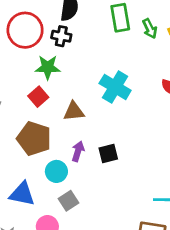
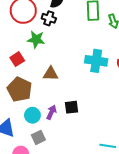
cyan cross: (115, 87) -> (96, 61), moved, turned -30
red square: (38, 97) -> (17, 59), moved
purple arrow: (78, 151) -> (51, 112), moved

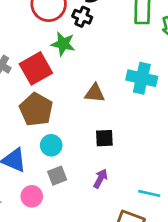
red square: (17, 59) -> (36, 68), size x1.6
brown triangle: (51, 74) -> (95, 93), moved
purple arrow: (51, 112) -> (100, 179), moved

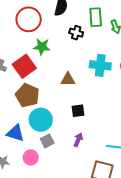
black cross: (82, 17) -> (76, 33), moved
cyan circle: (51, 145) -> (41, 120), size x1.5

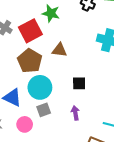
brown triangle: (68, 79) -> (60, 50), moved
purple arrow: (78, 140) -> (75, 113), turned -40

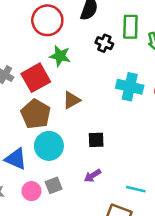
brown triangle: (60, 50) -> (72, 100), turned -35
gray square: (44, 110) -> (54, 185), moved
purple arrow: (75, 113) -> (92, 176), turned -112

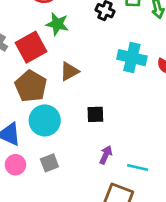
purple arrow: (92, 176) -> (106, 155), moved, turned 147
pink circle: (31, 191) -> (15, 165), moved

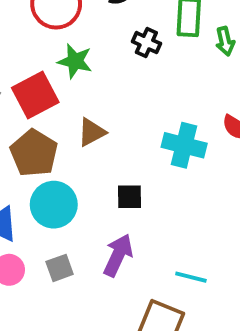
cyan cross: (132, 58) -> (184, 145), moved
purple arrow: (106, 155) -> (118, 255), moved, size x1.5

